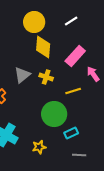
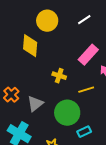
yellow diamond: (43, 47) -> (30, 46), moved
gray triangle: (22, 75) -> (35, 104), moved

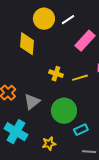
white line: (84, 20) -> (68, 20), moved
pink rectangle: (88, 55) -> (85, 41), moved
yellow line: (86, 90) -> (80, 78), moved

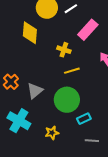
yellow cross: (56, 74) -> (64, 50), moved
yellow line: (80, 78) -> (72, 71), moved

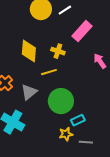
yellow diamond: (30, 33) -> (29, 51), moved
yellow line: (72, 71) -> (49, 72), moved
yellow star: (52, 133) -> (66, 134), moved

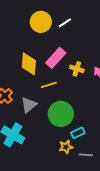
pink rectangle: (82, 31) -> (56, 58), moved
yellow cross: (58, 51) -> (77, 69), moved

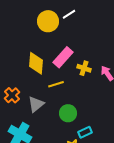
white line: (65, 23) -> (69, 14), moved
green circle: (61, 114) -> (68, 113), size x0.7

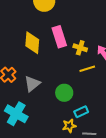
pink rectangle: (63, 57) -> (59, 37), turned -60
yellow line: (56, 84) -> (87, 69), moved

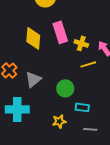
cyan rectangle: (81, 112) -> (82, 107), turned 32
cyan cross: (16, 114) -> (17, 109), turned -30
yellow star: (69, 126) -> (59, 121), moved

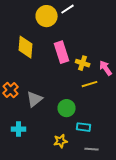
yellow diamond: (33, 38) -> (26, 47), moved
cyan cross: (17, 109) -> (19, 129), size x0.6

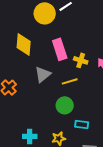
yellow line: (90, 84) -> (70, 81), moved
gray triangle: (35, 99) -> (43, 74), moved
cyan cross: (19, 129) -> (30, 136), moved

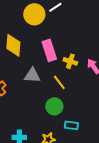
gray triangle: (43, 74) -> (32, 75), turned 42
yellow line: (70, 81) -> (59, 82), turned 70

